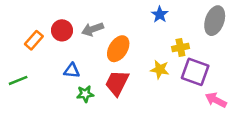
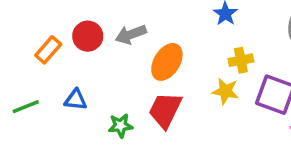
yellow cross: (180, 47) -> (241, 60), moved
blue triangle: (72, 71) -> (76, 100), moved

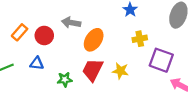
gray arrow: (131, 34) -> (71, 23), turned 30
red circle: (88, 36) -> (44, 35), moved
yellow star: (225, 91) -> (120, 71), moved

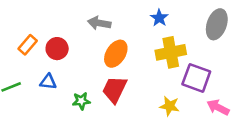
gray arrow: (71, 23) -> (99, 23), moved
yellow cross: (140, 39) -> (171, 52), size x1.6
yellow star: (120, 71) -> (169, 106), moved

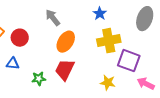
gray arrow: (99, 23) -> (53, 18), turned 42

